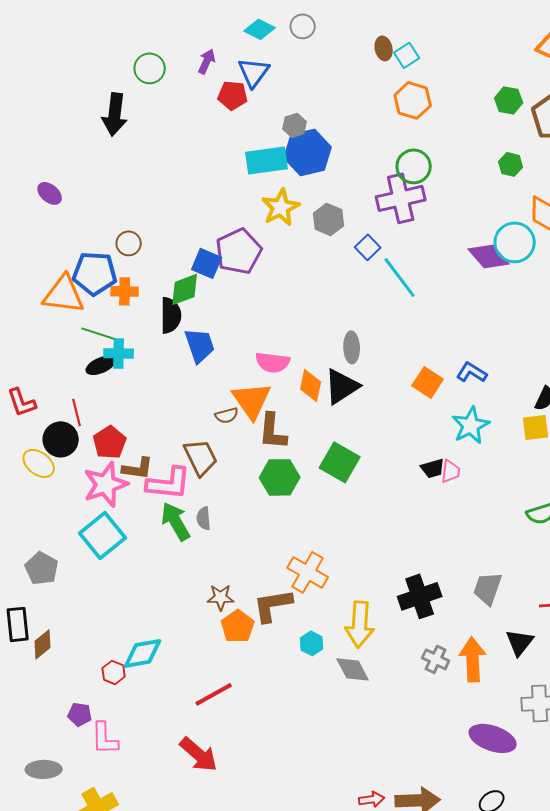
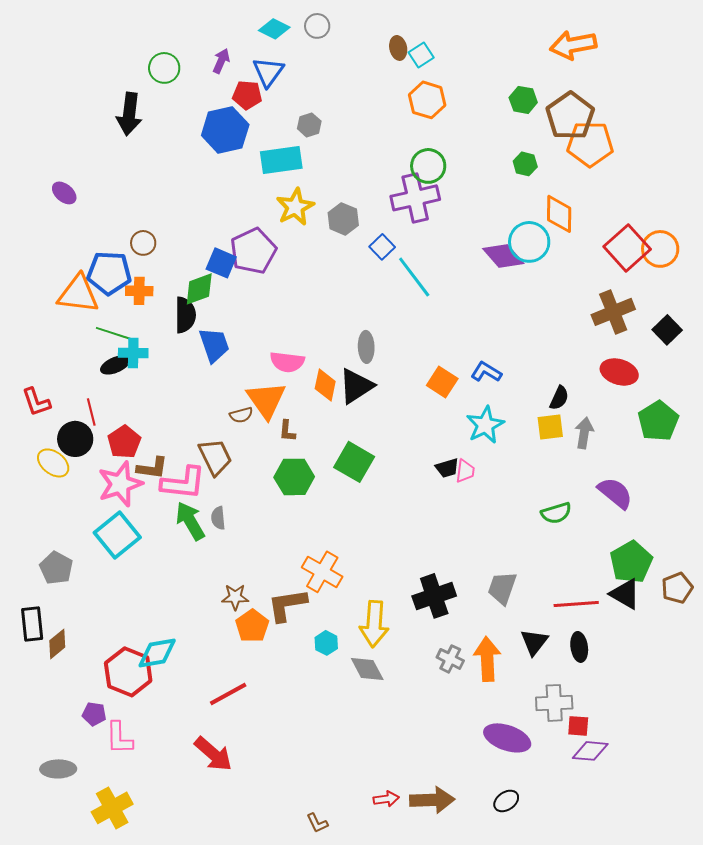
blue hexagon: (308, 152) -> (225, 130), moved
brown L-shape: (273, 431) -> (287, 431), size x0.6
red hexagon: (114, 672) -> (128, 672), size x2.0

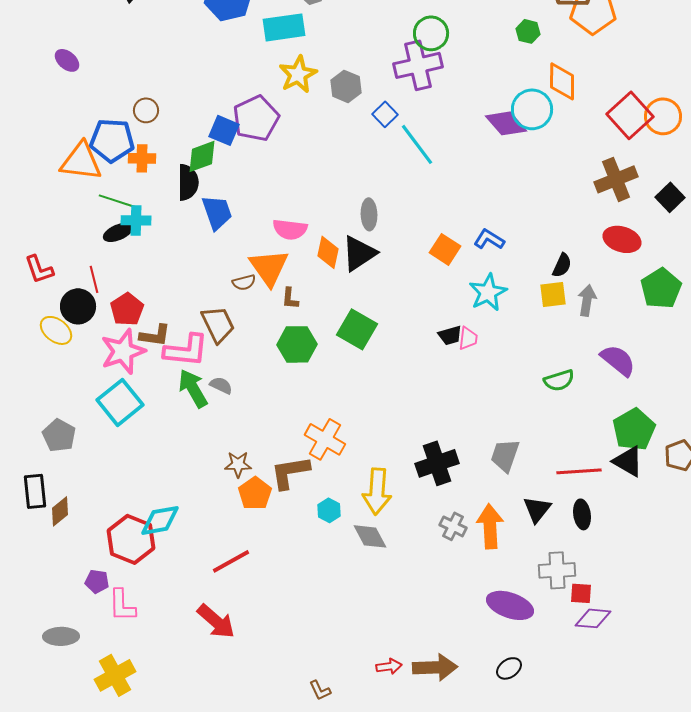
gray semicircle: (218, 518) -> (221, 385), turned 120

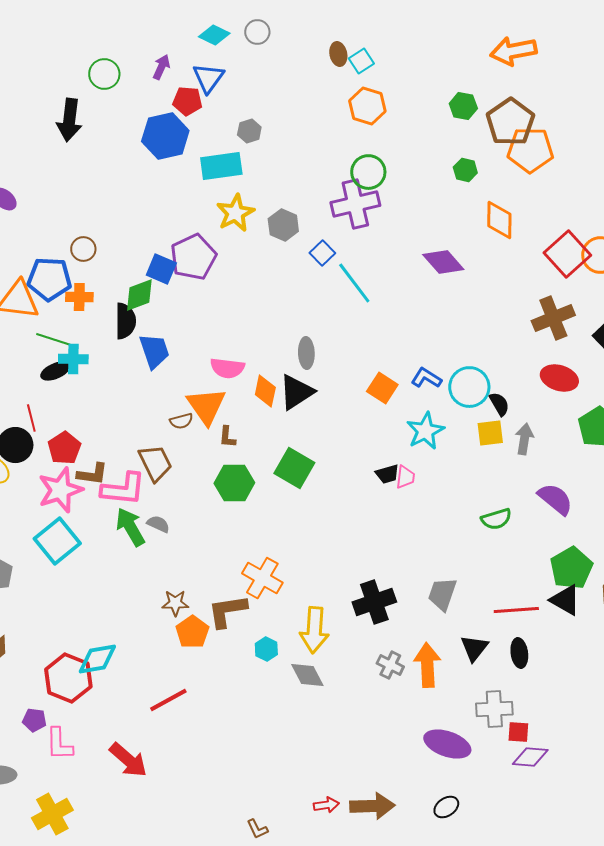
cyan circle: (532, 109) -> (469, 387), moved
black semicircle: (562, 265) -> (499, 404), turned -55
red arrow: (216, 621) -> (128, 760), moved

